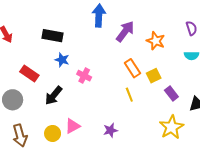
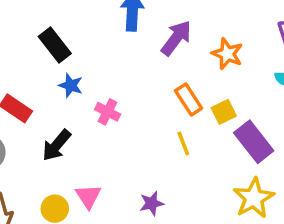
black rectangle: (53, 36) -> (55, 45), turned 42
purple rectangle: (171, 93) -> (254, 142), size x1.6
pink triangle: (73, 126) -> (88, 196), turned -35

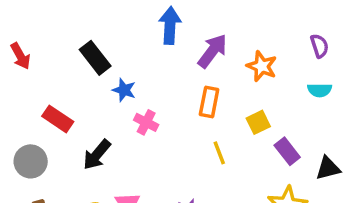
blue star: (71, 85) -> (124, 90), moved
orange rectangle: (189, 100) -> (209, 102), moved, turned 44
purple rectangle: (254, 142) -> (287, 151), size x0.7

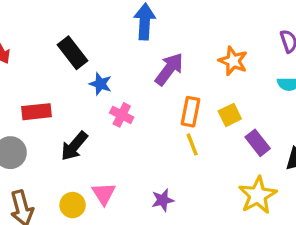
purple arrow: (212, 51) -> (169, 69), moved
orange rectangle: (209, 102) -> (190, 112), moved
red rectangle: (58, 119) -> (37, 112), turned -40

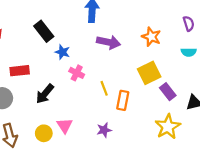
purple arrow: (169, 69) -> (109, 42), turned 65
orange rectangle: (190, 112) -> (123, 100), moved
yellow square: (230, 115) -> (149, 73), size x1.5
yellow line: (192, 144) -> (104, 88), moved

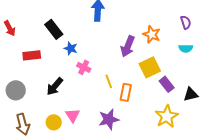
purple arrow: (109, 42) -> (128, 46), moved, turned 100
red rectangle: (20, 71) -> (32, 55), moved
purple star: (104, 130) -> (109, 119), size x1.5

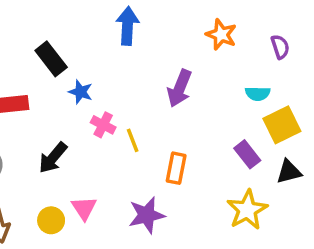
orange star: (152, 34) -> (221, 35), moved
cyan semicircle: (186, 48) -> (258, 94), moved
yellow square: (150, 67) -> (282, 125), moved
yellow line: (109, 81) -> (133, 140), moved

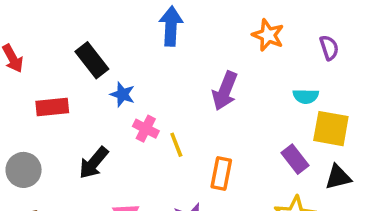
yellow square: (282, 125) -> (331, 129), turned 36

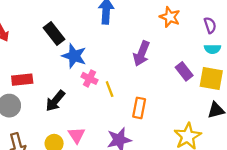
blue star: (122, 94) -> (74, 56), size x1.5
cyan semicircle: (306, 96) -> (212, 49), moved
red rectangle: (52, 107) -> (22, 80), moved
purple rectangle: (295, 159) -> (184, 71), moved

